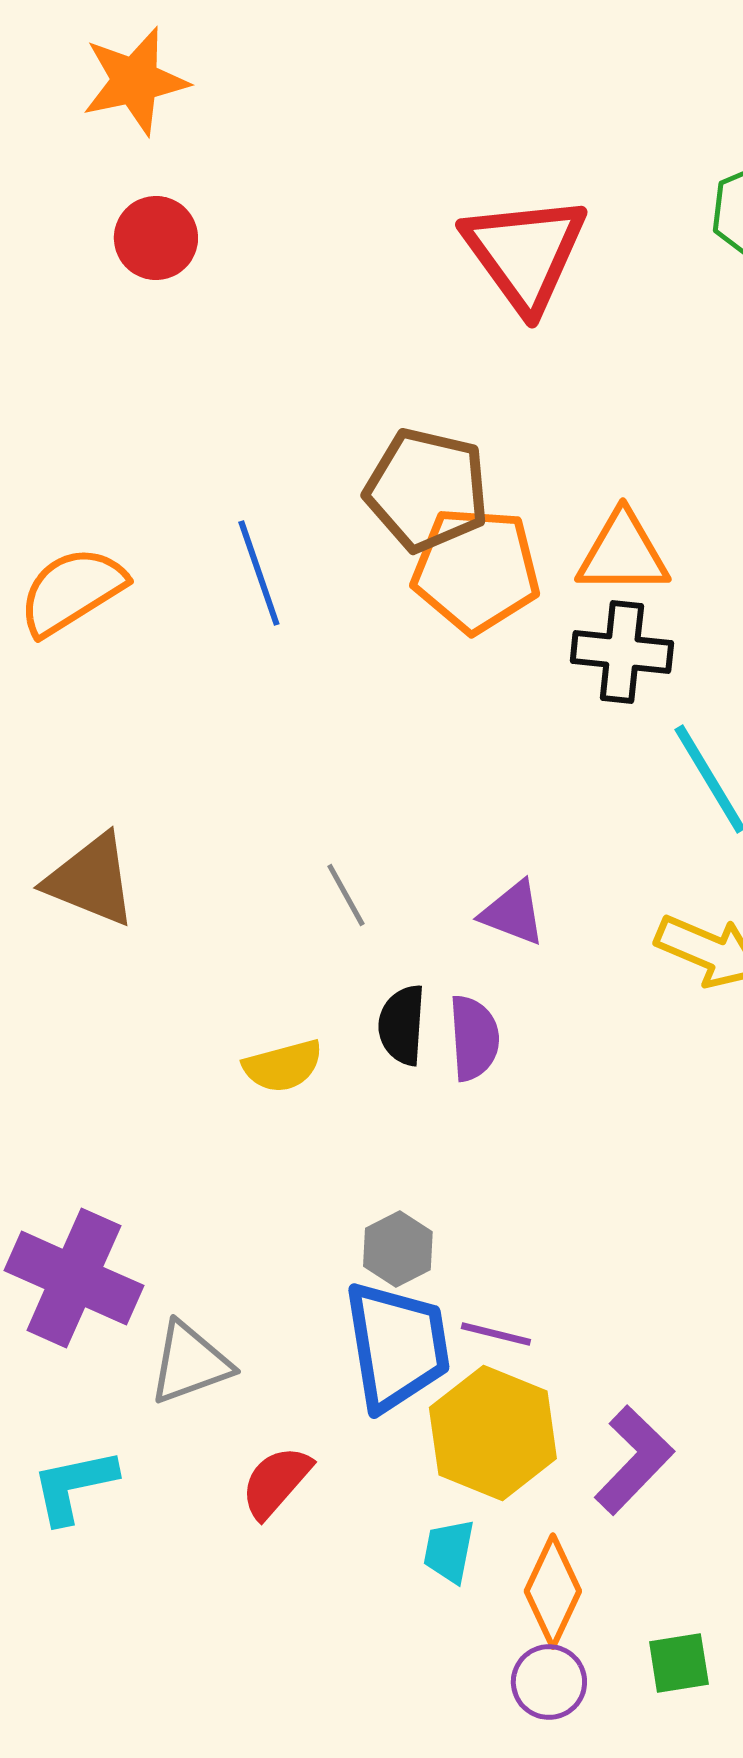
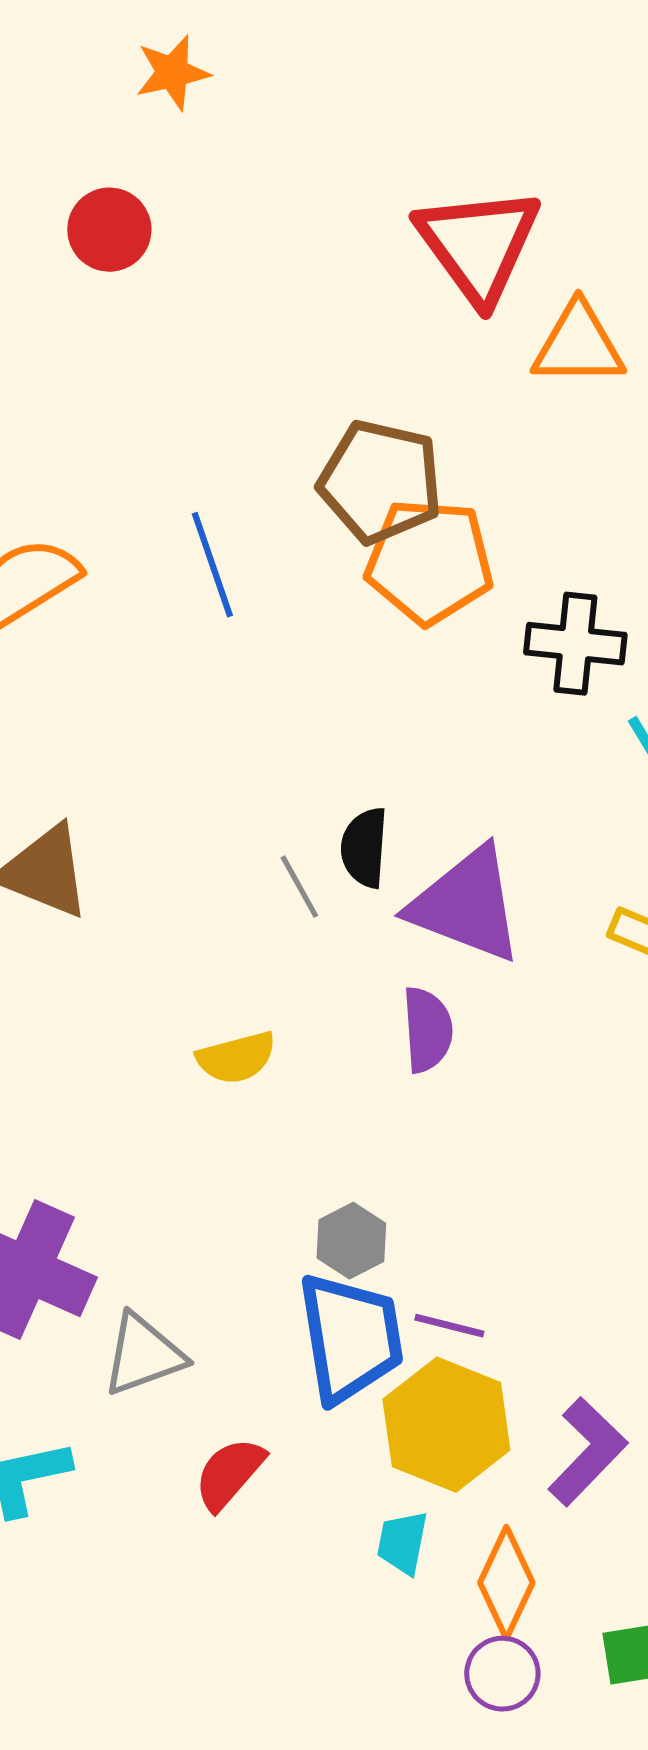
orange star: (135, 81) -> (172, 73), moved, size x0.7
orange triangle: (623, 553) -> (578, 345), moved
purple triangle: (513, 913) -> (466, 905), size x1.8
black semicircle: (402, 1025) -> (364, 848), moved

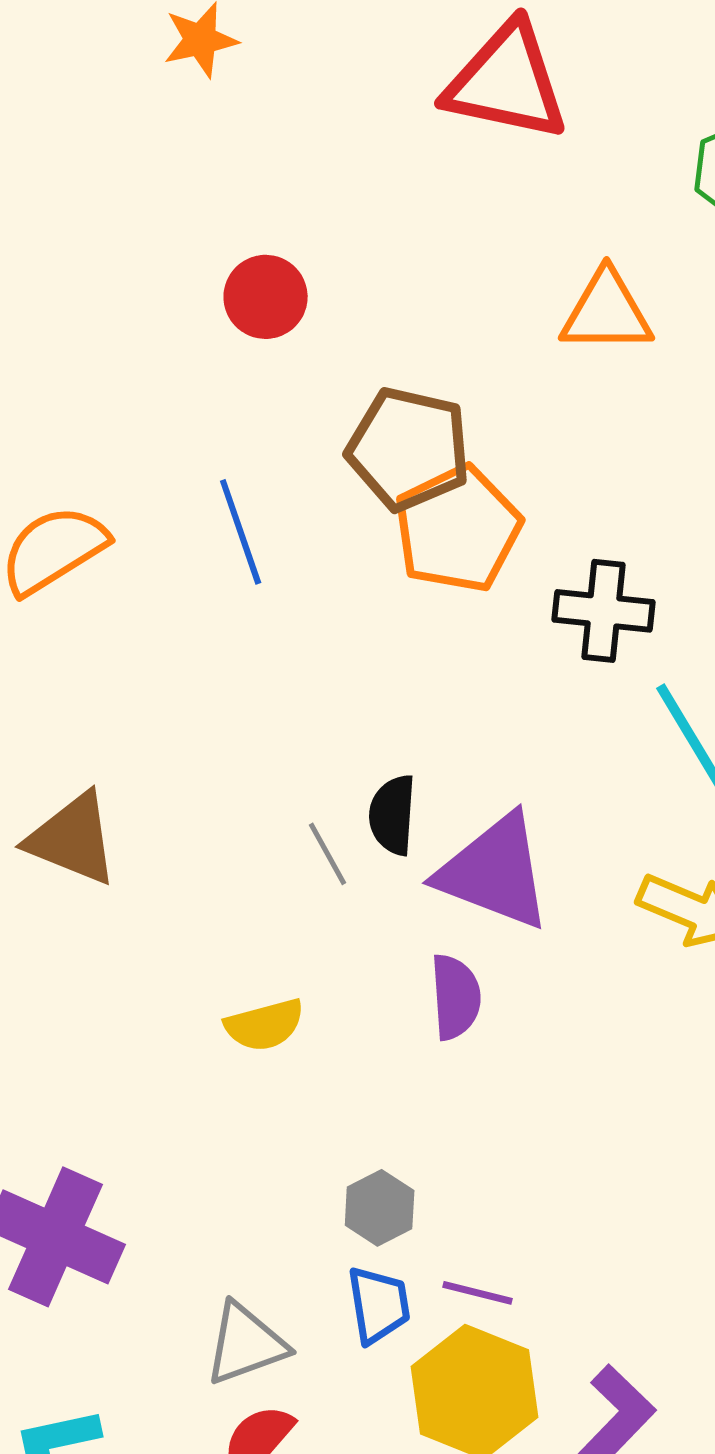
red circle: (109, 230) -> (266, 297), moved
red triangle: (478, 245) -> (507, 82), moved, turned -42
orange pentagon: (429, 562) -> (458, 529), turned -30
blue trapezoid: (350, 1338) -> (379, 1305), size x0.6
gray triangle: (143, 1355) -> (246, 1344), moved

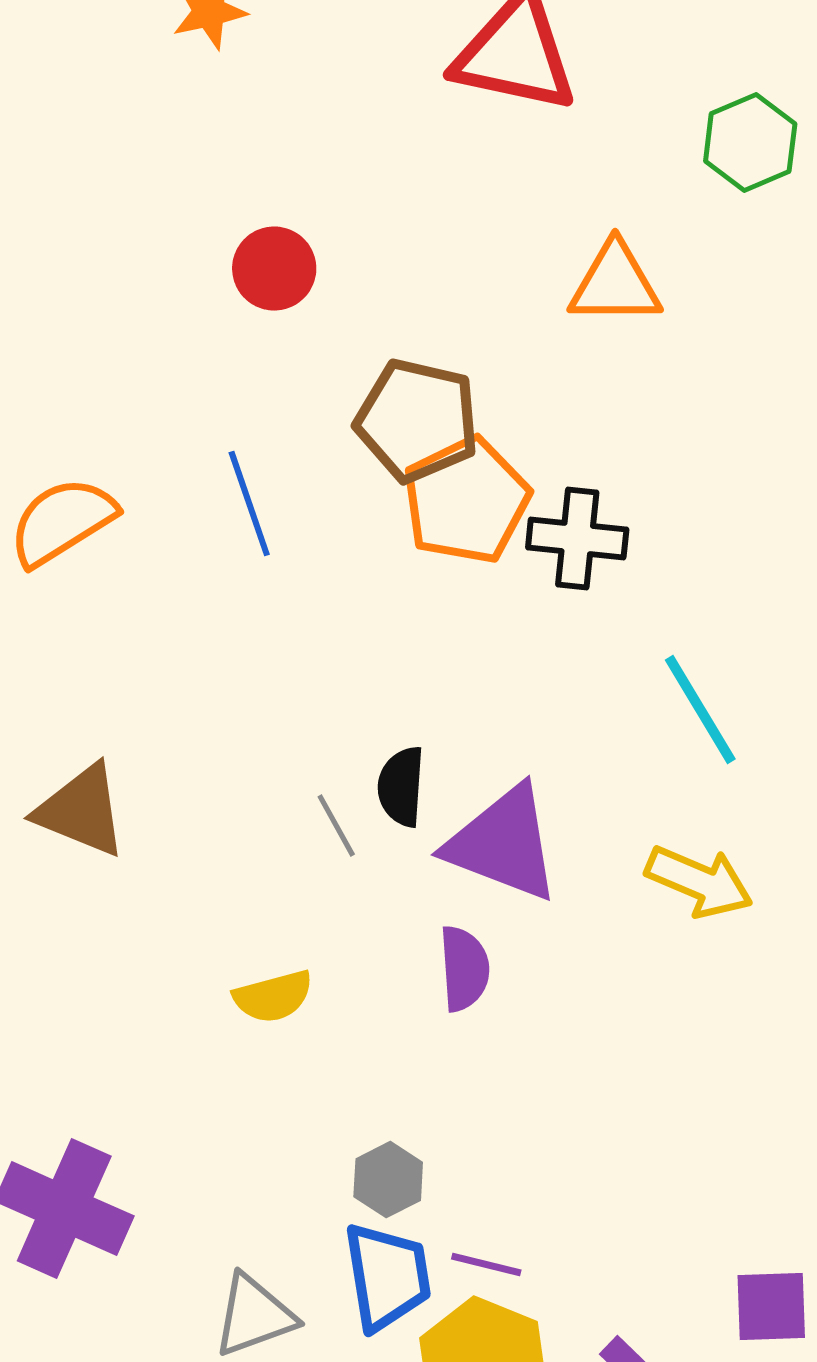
black cross: (604, 611) -> (577, 539), moved
blue trapezoid: (379, 1305) -> (387, 1277), size x1.4

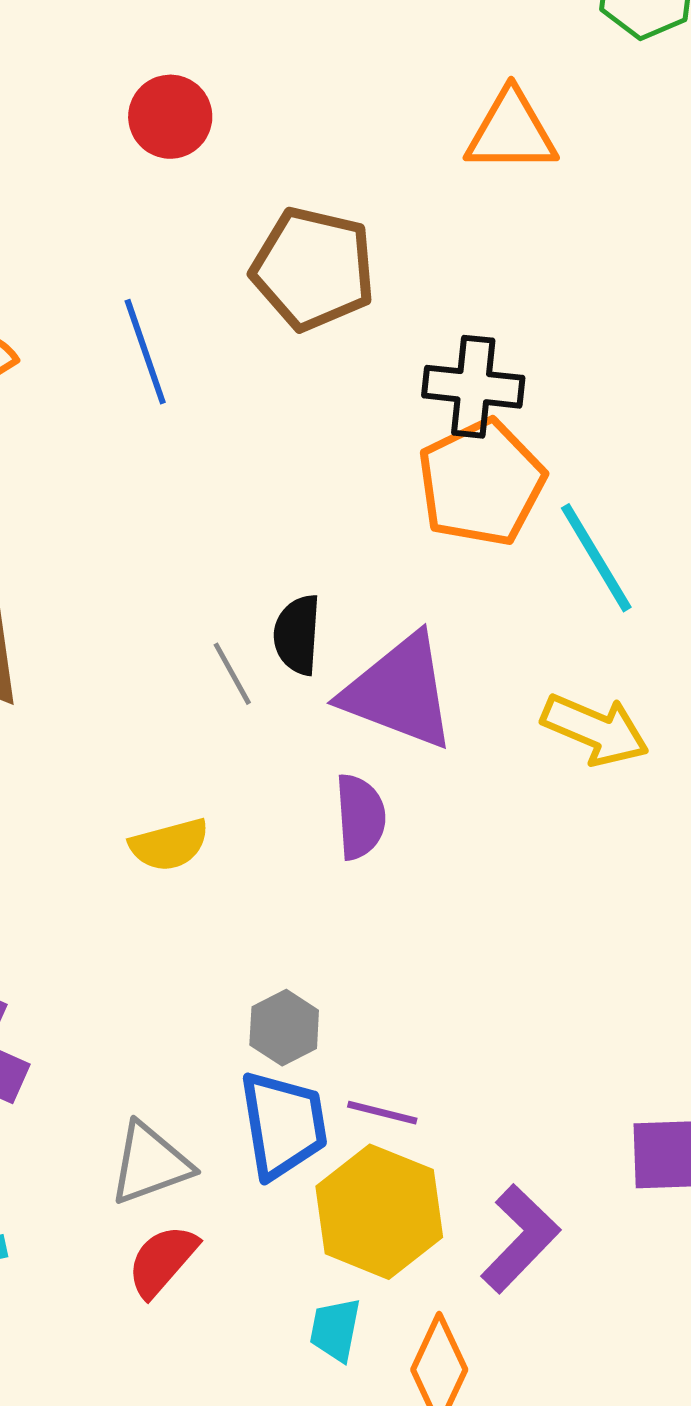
orange pentagon: (466, 501) -> (481, 483), moved

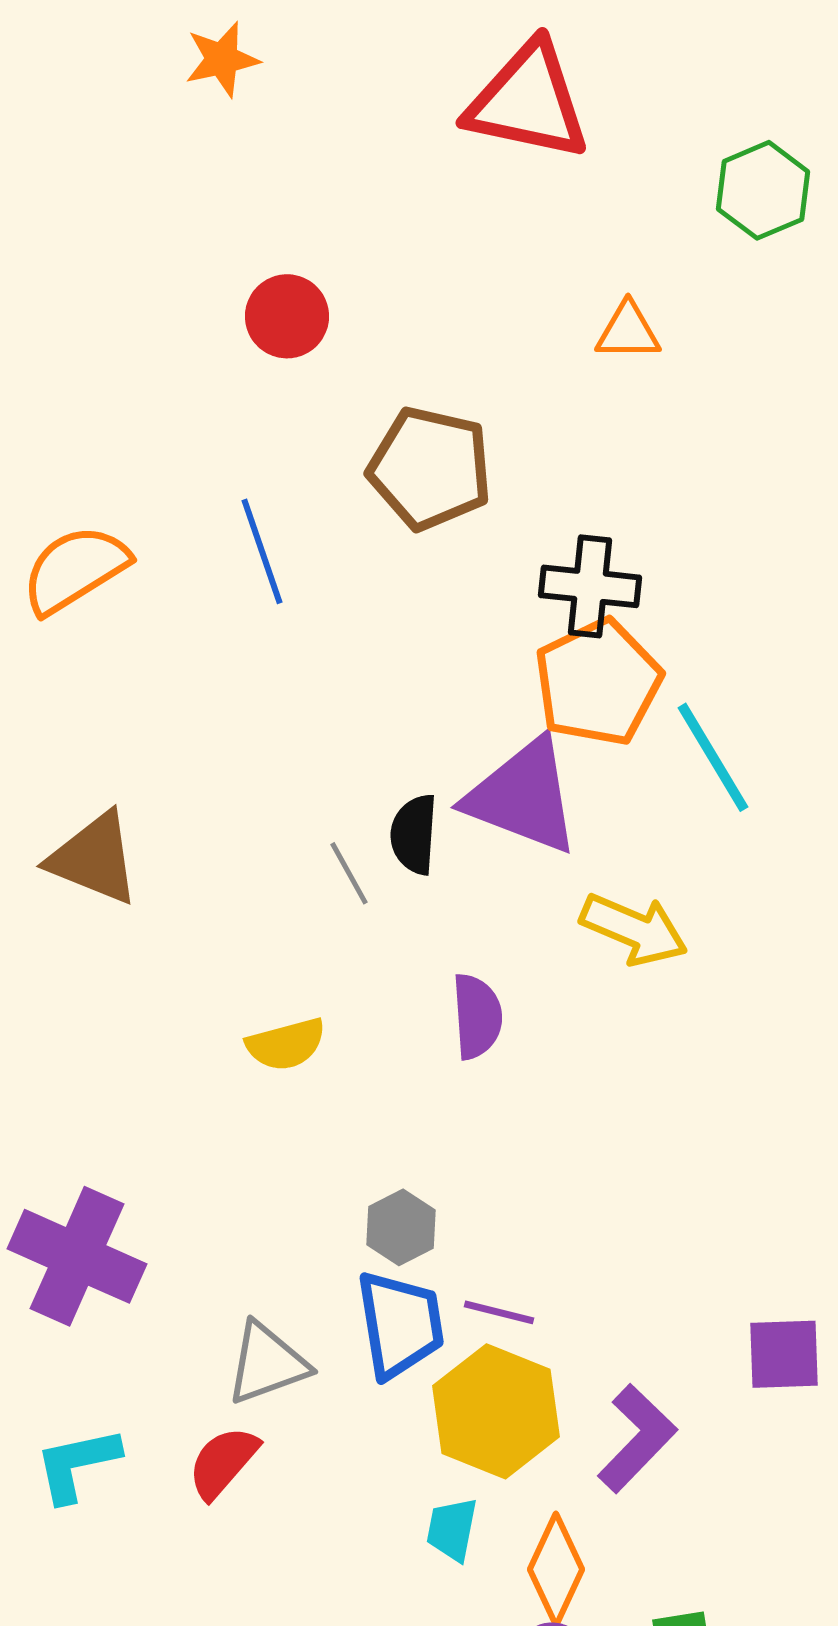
orange triangle: (511, 132) -> (628, 331), size x0.7
purple triangle: (399, 692) -> (523, 796), moved
yellow arrow: (595, 730) -> (634, 929), moved
red semicircle: (162, 1261) -> (223, 1462), moved

